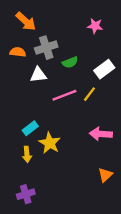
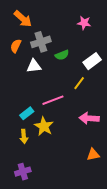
orange semicircle: (18, 52) -> (16, 46), turned -72
pink line: (64, 95) -> (53, 100), moved
orange triangle: (105, 175) -> (93, 154), turned 32

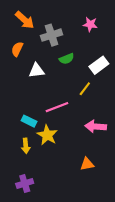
gray cross: (41, 42) -> (52, 35), moved
cyan rectangle: (27, 113) -> (29, 121), turned 64
orange triangle: (93, 154) -> (87, 164), moved

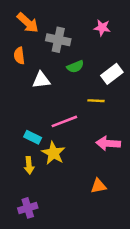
gray cross: (52, 35) -> (58, 40), turned 30
orange semicircle: (17, 49) -> (19, 56), turned -32
yellow line: (85, 89) -> (96, 101), turned 56

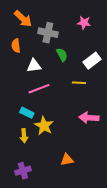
green semicircle: (75, 67) -> (62, 55), turned -96
pink line: (64, 121) -> (39, 89), moved
orange triangle: (98, 186) -> (67, 160), moved

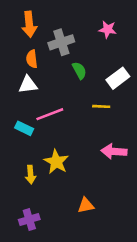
orange arrow: (23, 19) -> (29, 24), turned 42
gray cross: (48, 33) -> (61, 42), turned -30
orange semicircle: (16, 46) -> (32, 59), moved
white triangle: (34, 66) -> (28, 85), moved
cyan rectangle: (27, 113) -> (24, 128), moved

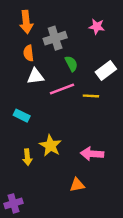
white triangle: (28, 85) -> (35, 76), moved
pink line: (50, 114) -> (62, 89), moved
pink arrow: (114, 151) -> (92, 154), moved
purple cross: (29, 220) -> (13, 203), moved

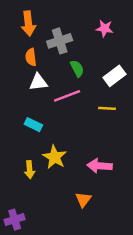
yellow line: (91, 96) -> (107, 108), moved
cyan rectangle: (22, 116) -> (33, 125), moved
orange triangle: (77, 185) -> (83, 200), turned -42

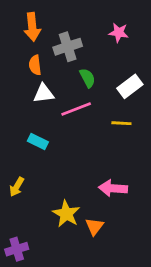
yellow star: (55, 157) -> (66, 214), moved
yellow arrow: (30, 170) -> (17, 187), moved, turned 35

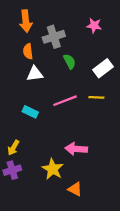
pink line: (76, 109) -> (65, 101), moved
pink arrow: (113, 188) -> (76, 149), moved
orange triangle: (95, 226) -> (75, 189), moved, turned -40
purple cross: (17, 249) -> (12, 170), moved

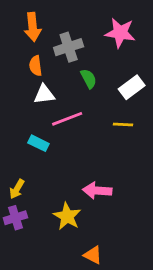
pink star: (94, 26) -> (120, 33), size x1.5
pink line: (65, 101) -> (67, 119), moved
orange triangle: (75, 189) -> (93, 255), moved

